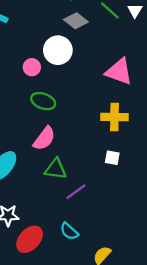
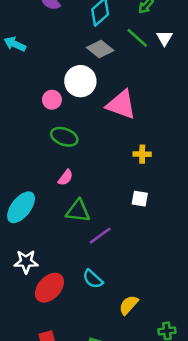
pink triangle: (119, 72) -> (121, 105), moved
yellow cross: (114, 117) -> (142, 154), size x0.6
pink semicircle: (44, 138) -> (66, 178), size x0.6

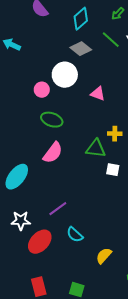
pink triangle: (121, 105) -> (98, 94), size x0.6
pink semicircle: (66, 178) -> (53, 153), size x1.6
green triangle: (78, 211) -> (96, 149), moved
purple line: (100, 236) -> (58, 209), moved

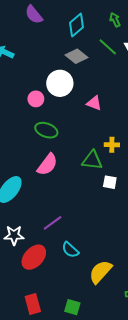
green arrow: (118, 14) -> (115, 20), turned 112
yellow semicircle: (104, 256) -> (100, 272), size x1.4

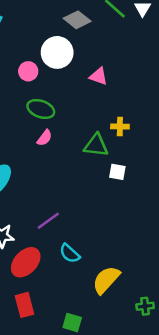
pink semicircle: (47, 164) -> (45, 138), moved, size x0.6
red rectangle: (33, 304) -> (24, 305), moved

